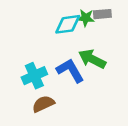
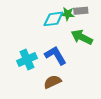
green arrow: (92, 59) -> (82, 37), moved
brown semicircle: (43, 104) -> (52, 82), moved

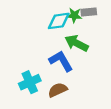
green arrow: (82, 37) -> (77, 43), moved
cyan cross: (27, 59) -> (30, 82), moved

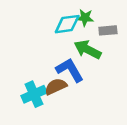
gray rectangle: (89, 12) -> (108, 30), moved
brown semicircle: (58, 90) -> (56, 87), moved

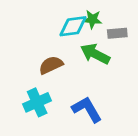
blue L-shape: (70, 70) -> (87, 109), moved
brown semicircle: (56, 87) -> (51, 65), moved

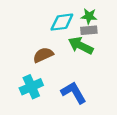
green star: (92, 19) -> (89, 16), moved
gray rectangle: (117, 33) -> (89, 30), moved

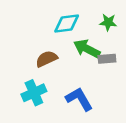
green star: (89, 16) -> (108, 22), moved
gray rectangle: (89, 30) -> (107, 59), moved

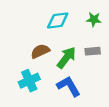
green arrow: (87, 49) -> (66, 58), moved, turned 100

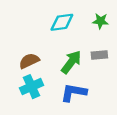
brown semicircle: (40, 51) -> (29, 61), moved
blue L-shape: (69, 86) -> (74, 92), turned -50

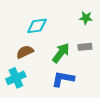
cyan diamond: (62, 22) -> (37, 26), moved
cyan cross: (31, 87) -> (16, 78), moved

